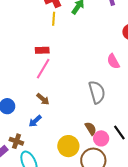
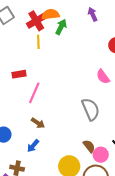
red rectangle: (42, 50) -> (19, 74), moved

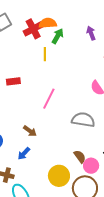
purple arrow: (93, 14) -> (91, 33), moved
yellow line: (38, 42) -> (45, 54), moved
pink line: (34, 93) -> (49, 99), moved
gray semicircle: (91, 109) -> (83, 120), turned -60

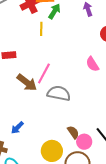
gray semicircle: (83, 120) -> (59, 93), moved
brown arrow: (30, 131) -> (27, 82), moved, size x1.5

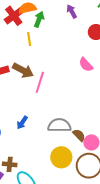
brown arrow: (27, 82) -> (23, 70), moved
gray semicircle: (59, 93) -> (59, 125), moved
blue arrow: (17, 128) -> (22, 123), moved

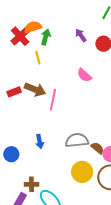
purple arrow: (72, 11) -> (81, 35), moved
pink semicircle: (86, 65) -> (84, 75), moved
blue arrow: (22, 123) -> (40, 141), turned -40

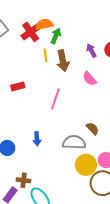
purple arrow: (81, 35) -> (91, 51), moved
brown arrow: (35, 89) -> (63, 61), moved, turned 50
brown semicircle: (97, 148) -> (93, 129), moved
yellow circle: (82, 172) -> (86, 165), moved

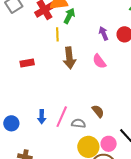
brown arrow: (63, 61) -> (69, 58), moved
pink line: (55, 99) -> (62, 117), moved
gray semicircle: (74, 142) -> (78, 123), size x0.6

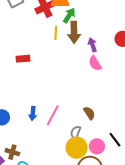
purple arrow: (104, 33) -> (92, 45), moved
brown arrow: (69, 58) -> (74, 32), moved
gray semicircle: (78, 123) -> (76, 132), moved, turned -80

